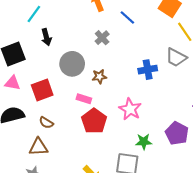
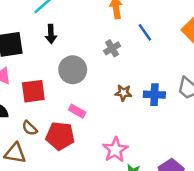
brown star: (99, 77) -> (123, 93), moved
pink star: (130, 109) -> (115, 150), moved
red pentagon: (94, 121) -> (60, 136), moved, turned 30

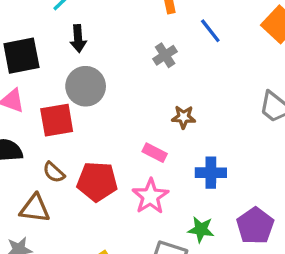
gray circle: (73, 70) -> (86, 86), moved
blue cross: (154, 95) -> (211, 173), moved
pink rectangle: (77, 111) -> (155, 153), moved
pink star: (115, 150) -> (150, 196), moved

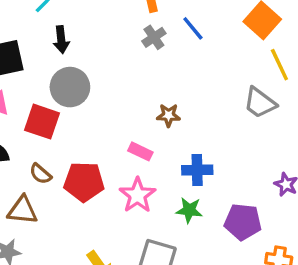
gray cross: (165, 55) -> (154, 37), moved
red square: (57, 120) -> (42, 122), turned 30
purple pentagon: (255, 226) -> (243, 222), turned -30
green star: (201, 230) -> (189, 210), moved

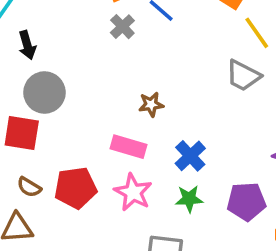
pink rectangle: (140, 151) -> (128, 147), size x1.4
blue cross: (197, 170) -> (190, 156), turned -32

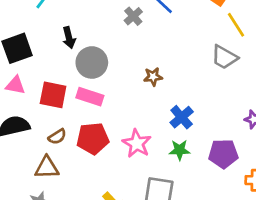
black arrow: (27, 45) -> (69, 38), moved
gray circle: (44, 92) -> (92, 62), moved
pink rectangle: (128, 147) -> (90, 97), moved
brown semicircle: (29, 187) -> (57, 137), turned -66

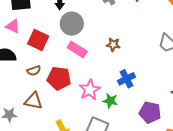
pink rectangle: (90, 97) -> (77, 50), moved
green star: (179, 150) -> (110, 101), moved
brown triangle: (47, 168) -> (33, 101), moved

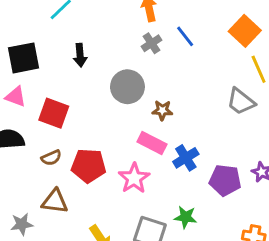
gray circle: (72, 24) -> (127, 87), moved
pink rectangle: (77, 50) -> (152, 143), moved
green star: (110, 101) -> (185, 217), moved
purple pentagon: (150, 112) -> (225, 180), moved

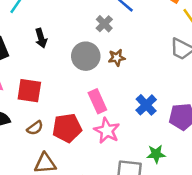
gray cross: (152, 43) -> (104, 24), moved
brown star: (162, 110) -> (117, 58), moved
pink rectangle: (152, 143) -> (97, 101), moved, turned 50

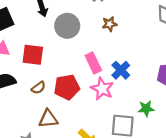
gray circle: (86, 56) -> (67, 26), moved
blue cross: (146, 105) -> (121, 70), moved

